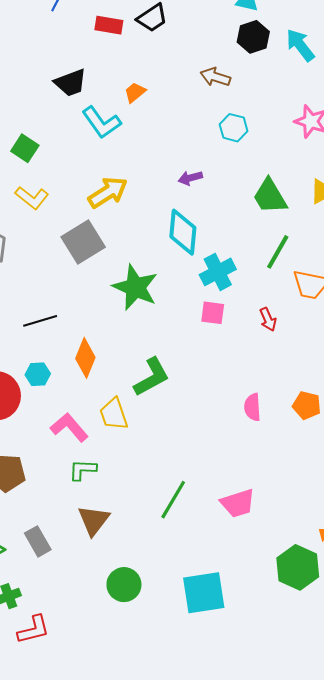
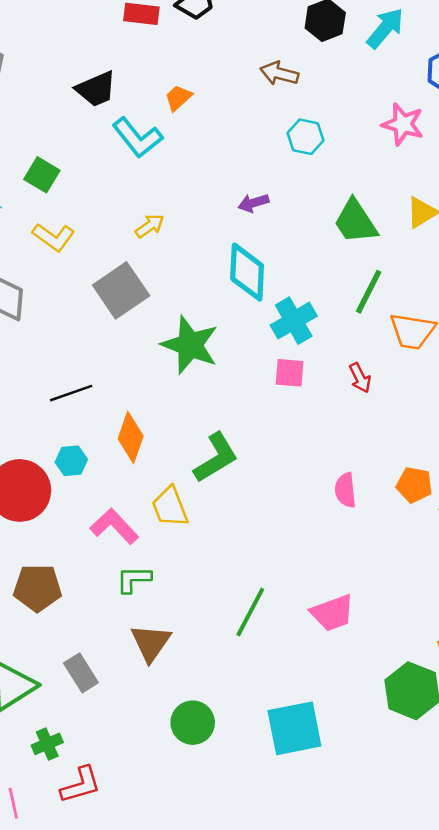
cyan arrow: (300, 45) -> (385, 28), turned 80
yellow arrow: (108, 192) -> (150, 226), size x0.6

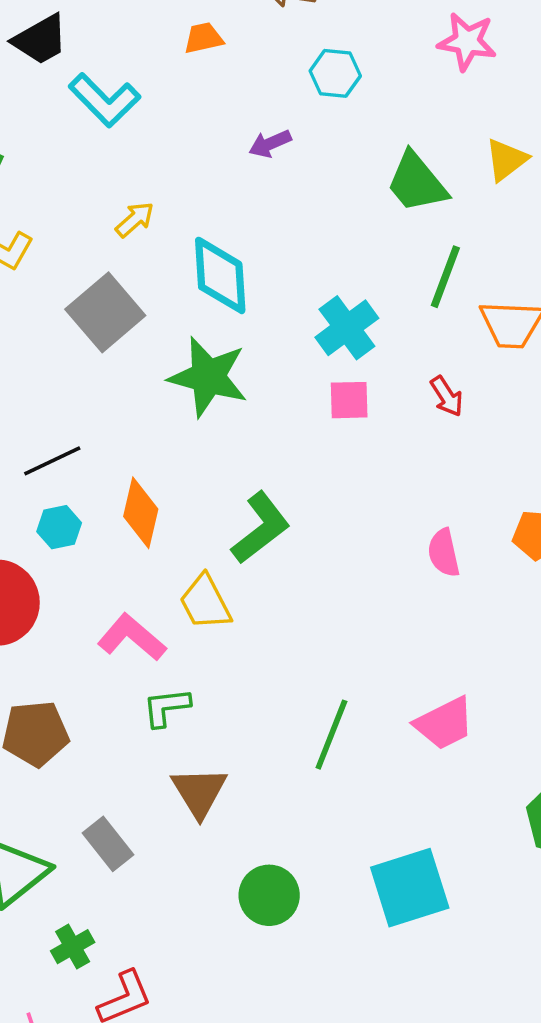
orange trapezoid: (178, 98) -> (203, 38), moved, turned 36
purple arrow: (253, 203) -> (270, 144), moved
cyan diamond: (247, 272) -> (220, 275), moved
cyan hexagon: (71, 461) -> (59, 527), moved

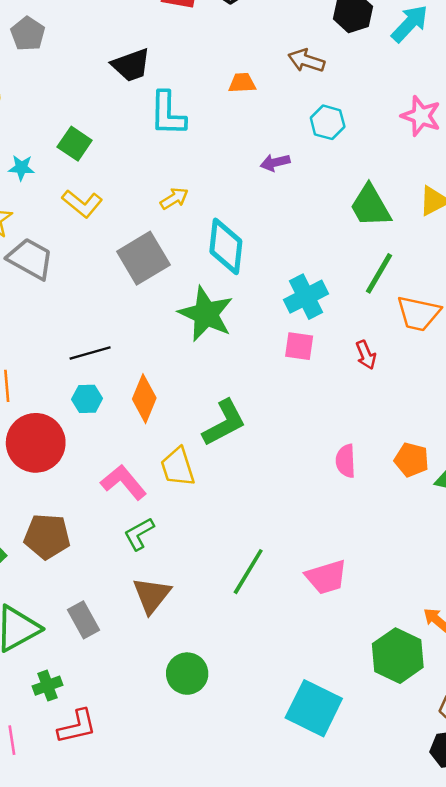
cyan L-shape: (105, 100) -> (168, 114), turned 36
green L-shape: (166, 707) -> (139, 534), turned -32
cyan square: (410, 888) -> (314, 708), moved, turned 34

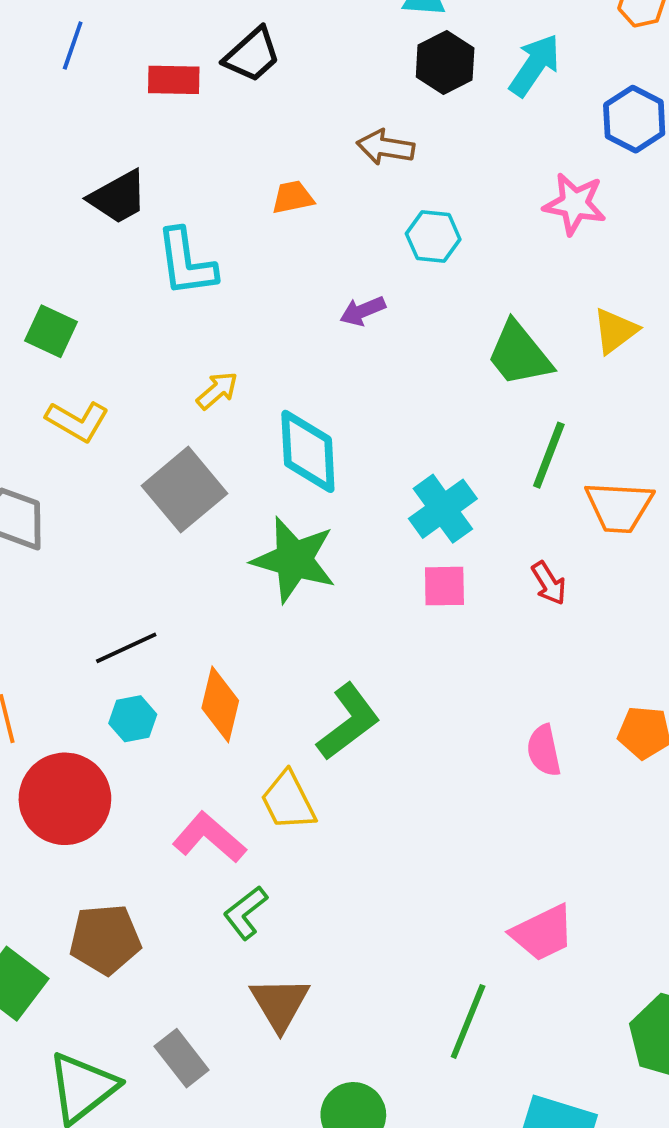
green line: (248, 572) -> (468, 1021), moved

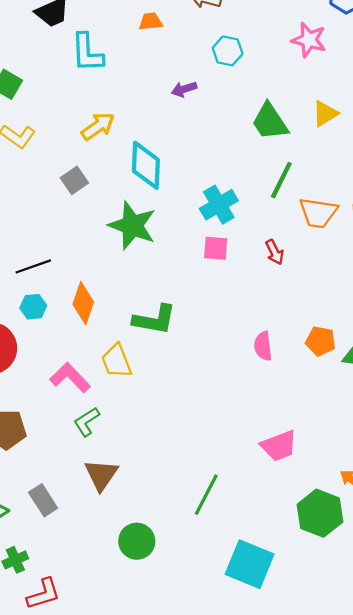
yellow arrow: (217, 391) -> (98, 126), size x1.4
gray square: (185, 490) -> (74, 180), size x0.6
green L-shape: (348, 722) -> (155, 320), turned 42
pink trapezoid: (543, 933) -> (279, 446), moved

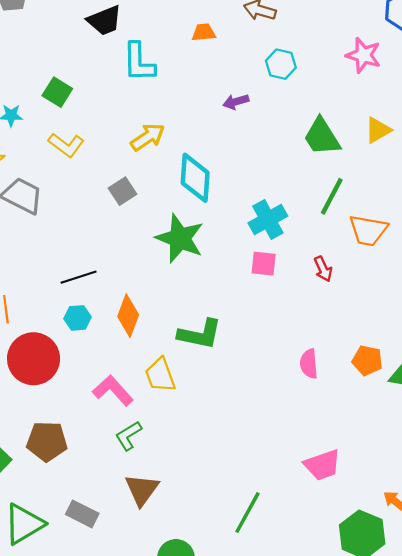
gray rectangle: (43, 500) -> (82, 514), turned -32

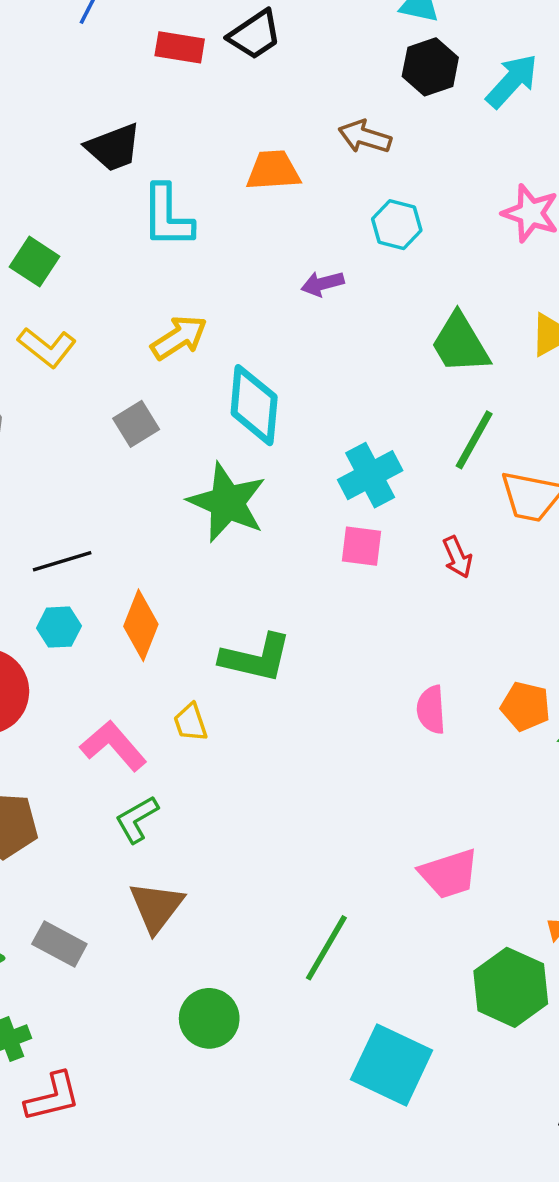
orange trapezoid: (204, 32) -> (273, 170), size x1.4
yellow trapezoid: (160, 375) -> (190, 722), size x0.7

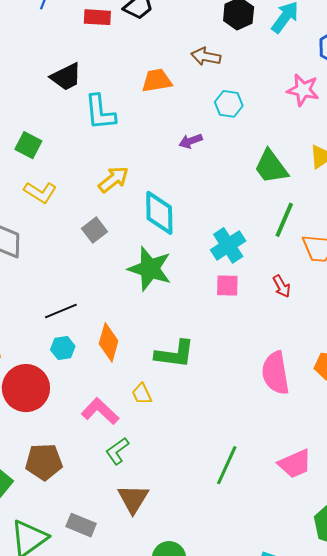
pink semicircle: (431, 710) -> (276, 373), size x1.6
green line: (326, 948) -> (227, 465), moved

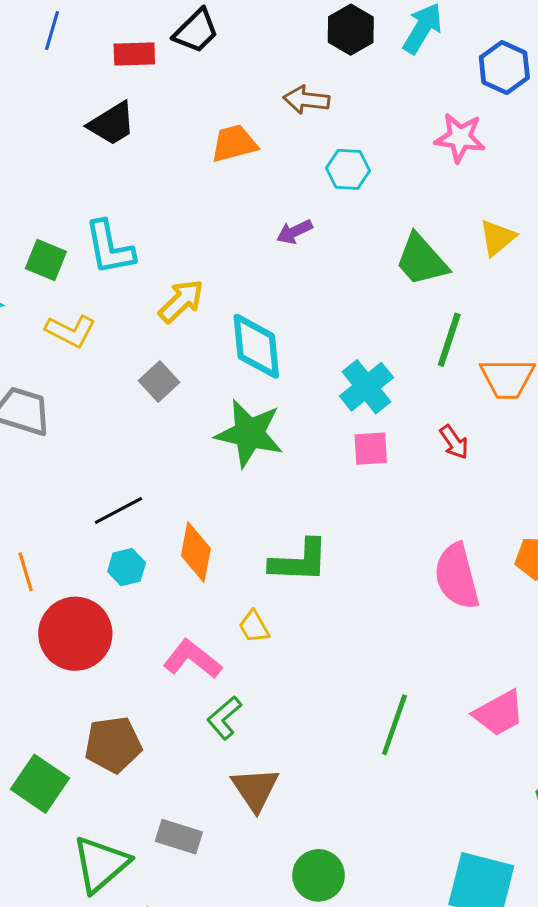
black trapezoid: (66, 77) -> (112, 124), moved
cyan L-shape: (100, 112) -> (109, 248), moved

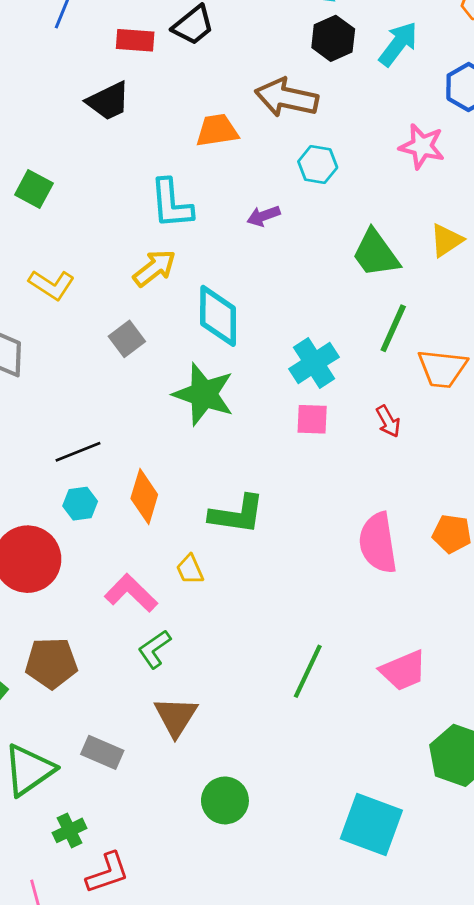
brown arrow: (306, 100) -> (287, 98), size x1.5
cyan L-shape: (109, 248) -> (171, 204), moved
green square: (46, 260) -> (34, 189), moved

